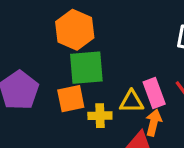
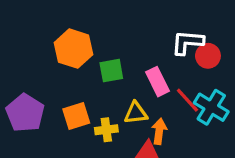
green square: (86, 68) -> (111, 71), moved, size x0.7
pink rectangle: (154, 93) -> (157, 82), moved

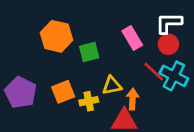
white L-shape: (188, 42) -> (169, 23), moved
red circle: (208, 56) -> (168, 44), moved
pink rectangle: (157, 82) -> (132, 38), moved

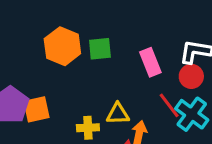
green square: (89, 52) -> (100, 49), moved
orange square: (63, 92) -> (36, 109), moved

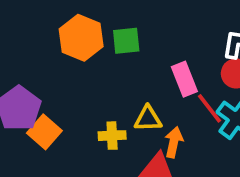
pink rectangle: (150, 62) -> (184, 79), moved
orange square: (36, 109) -> (44, 132), moved, turned -36

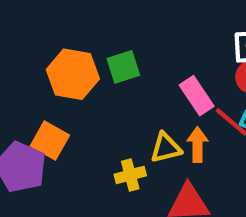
orange square: (44, 132) -> (50, 141), moved
orange arrow: (174, 142) -> (197, 145), moved

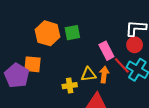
orange square: (50, 141) -> (33, 64), turned -30

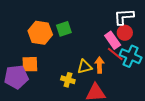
pink rectangle: (106, 51) -> (113, 40), moved
purple pentagon: (17, 76) -> (16, 77), turned -30
yellow cross: (70, 86) -> (68, 80), turned 32

